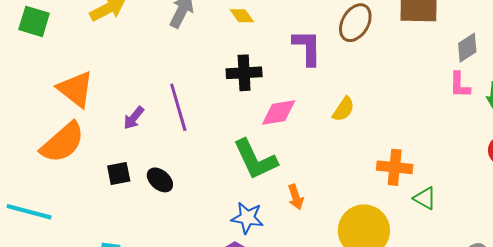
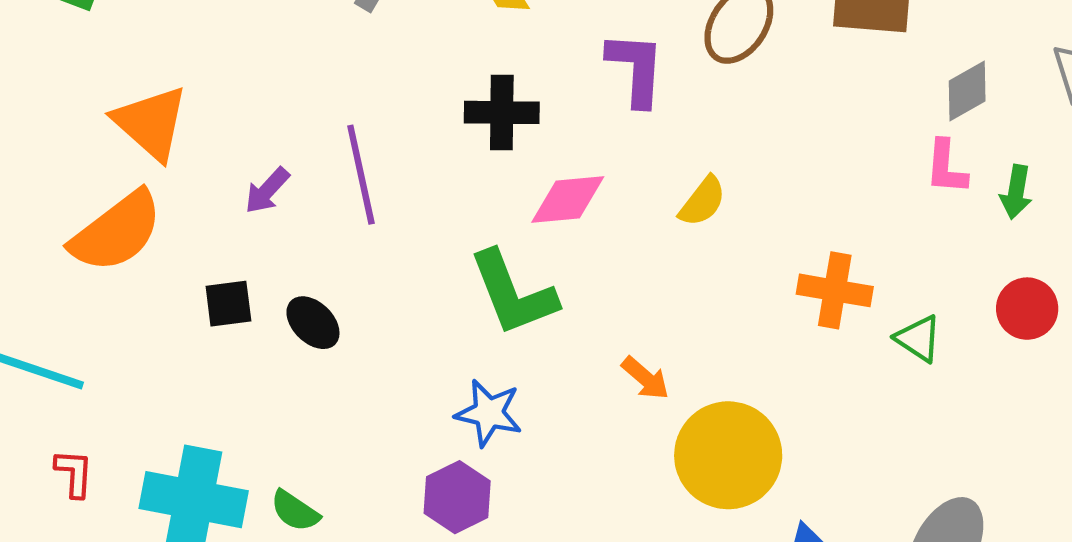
orange cross: (395, 167) -> (835, 290), moved
orange arrow: (296, 197) -> (645, 378), moved, turned -35
green triangle: (425, 198) -> (918, 339), moved

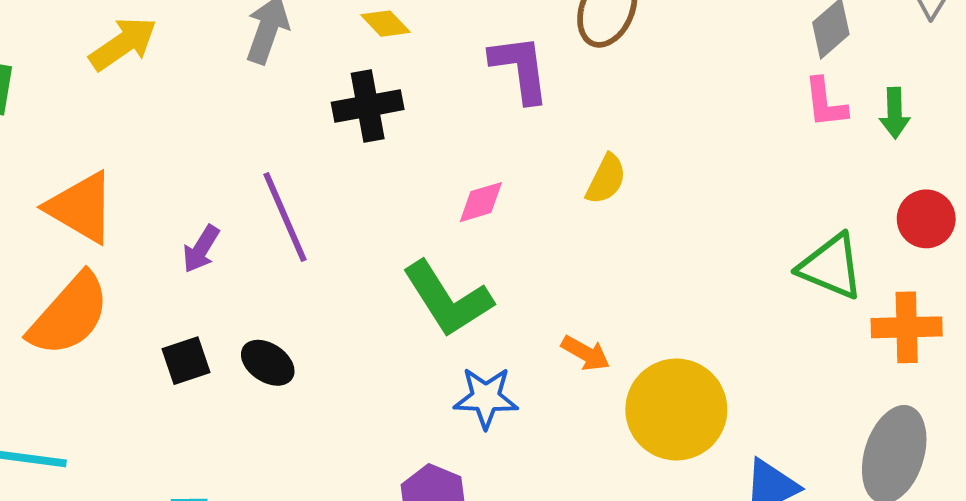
black cross: (502, 112) -> (368, 106), moved
pink diamond: (568, 199) -> (481, 202), size x0.7
orange cross: (835, 290) -> (907, 327), moved
green triangle: (918, 339) -> (831, 267), size x1.5
blue star: (489, 413) -> (486, 398), moved

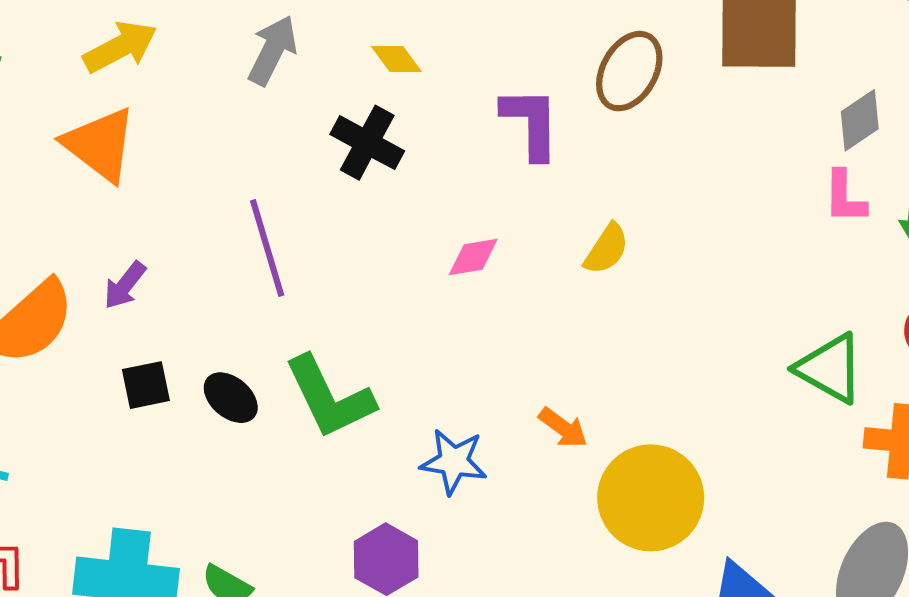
black cross: (368, 106) -> (367, 143), turned 32
orange triangle: (81, 208) -> (100, 144), moved
purple arrow: (201, 249) -> (125, 285), moved
green L-shape: (448, 299) -> (329, 397), moved

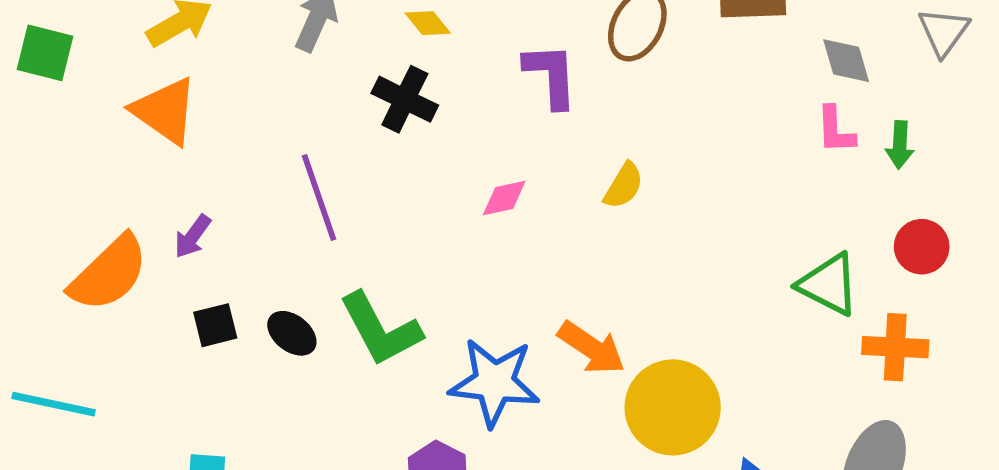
gray diamond: (860, 120) -> (846, 61), turned -70
orange arrow: (563, 428) -> (591, 348), size x1.5
blue star: (454, 462) -> (494, 382), size x1.5

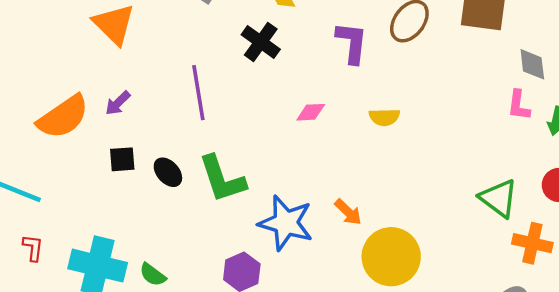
yellow semicircle: (624, 186) -> (384, 117), turned 48
orange arrow: (591, 348) -> (348, 212), size x0.7

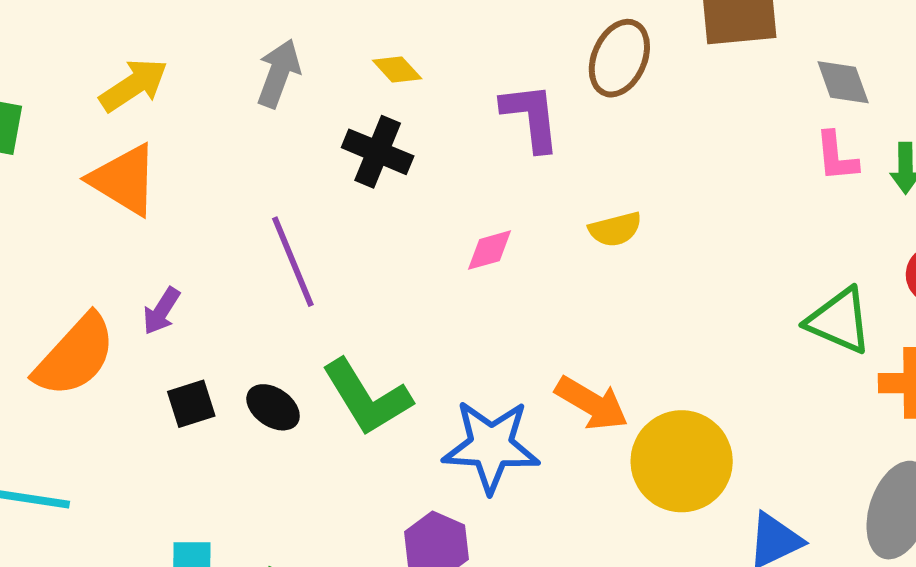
orange arrow: (348, 212) -> (592, 403), size x1.4

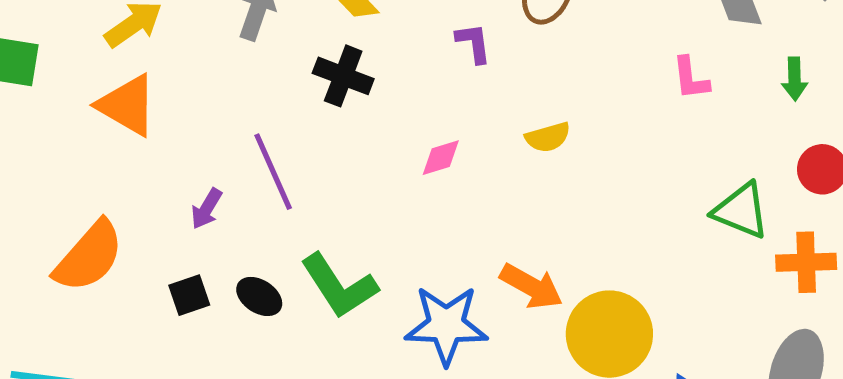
purple L-shape: (531, 117) -> (474, 43), size x0.7
pink L-shape: (836, 157) -> (691, 78), moved
purple arrow: (161, 311) -> (206, 209), moved

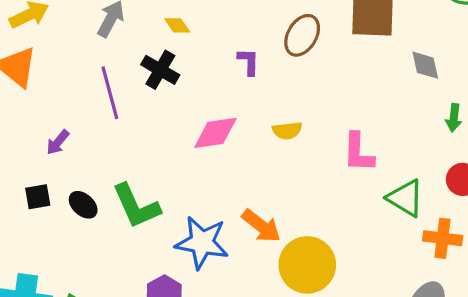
pink L-shape: (691, 78) -> (358, 153), moved, size x1.4
pink diamond: (441, 158) -> (215, 133), size x1.6
purple line: (273, 172) -> (110, 93), moved

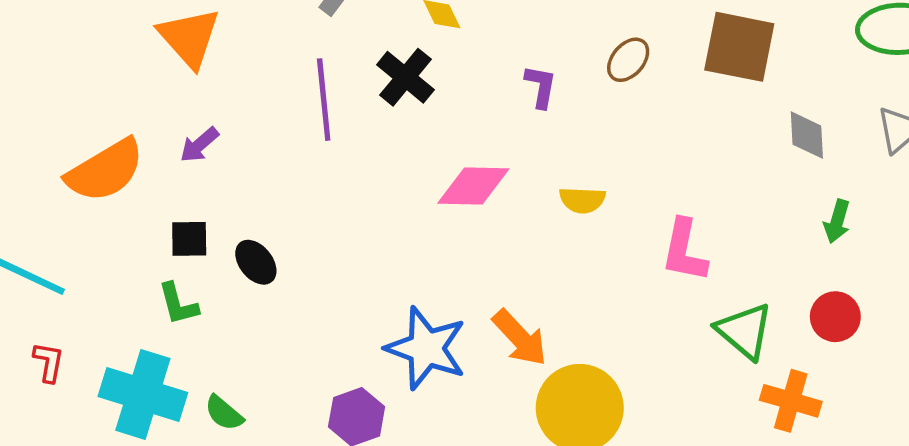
brown ellipse: (302, 35) -> (628, 60), size x0.7
purple arrow: (58, 142) -> (199, 145), moved
green L-shape: (136, 206) -> (178, 304), moved, size x0.6

